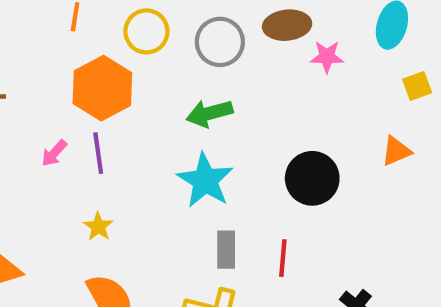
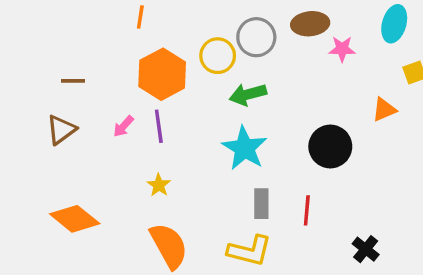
yellow circle: (146, 31) -> (218, 56), moved
orange triangle: (396, 151) -> (384, 109), moved

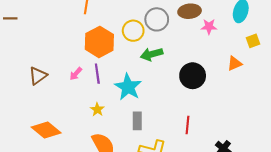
brown line: (73, 81) -> (10, 18), moved
black circle: (330, 146) -> (193, 76), moved
cyan star: (245, 148) -> (128, 87), moved
gray rectangle: (261, 204) -> (137, 121), moved

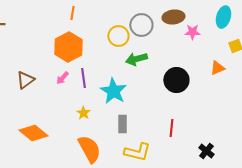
orange hexagon: (99, 42) -> (68, 47), moved

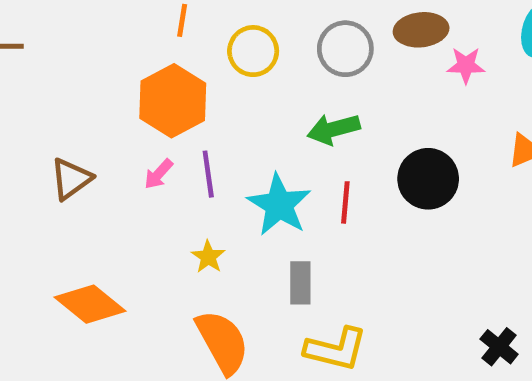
yellow circle: (118, 36) -> (253, 51), moved
red line: (171, 128) -> (345, 202), moved

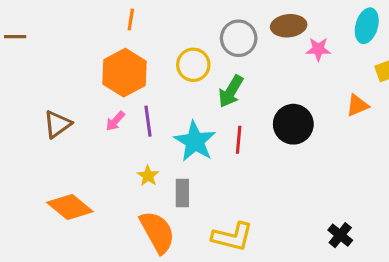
yellow circle: (253, 51) -> (193, 65), moved
green arrow: (334, 129) -> (231, 91), turned -44
gray rectangle: (300, 283) -> (182, 193), moved

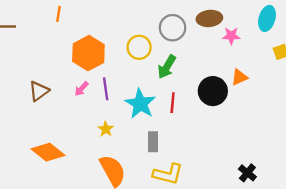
orange line: (131, 19) -> (58, 14), moved
orange triangle: (357, 105) -> (239, 77), moved
gray rectangle: (182, 193) -> (153, 142), moved

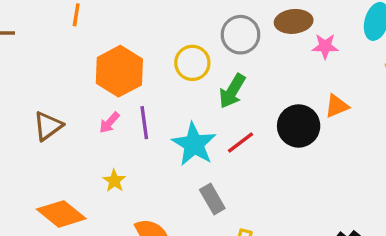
red line: (173, 103) -> (240, 143), turned 48
yellow star: (106, 129) -> (114, 181), moved
gray rectangle: (153, 142) -> (212, 199), turned -30

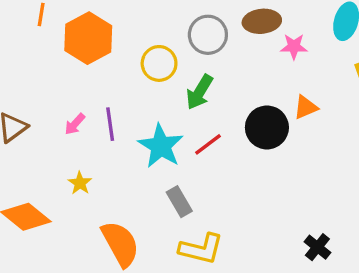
orange hexagon: (119, 71) -> (88, 38), moved

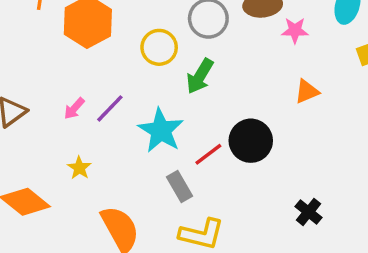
purple line: (110, 124) -> (110, 108), turned 52
black circle: (267, 127) -> (251, 141), moved
red line: (208, 144) -> (208, 154), moved
black cross: (317, 247) -> (308, 212), moved

